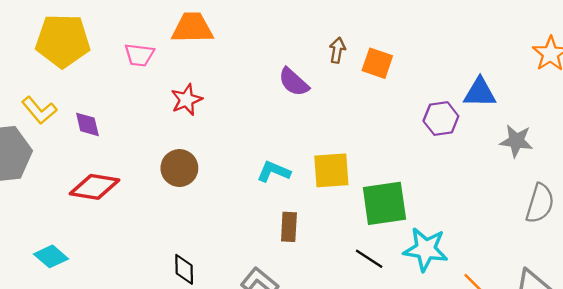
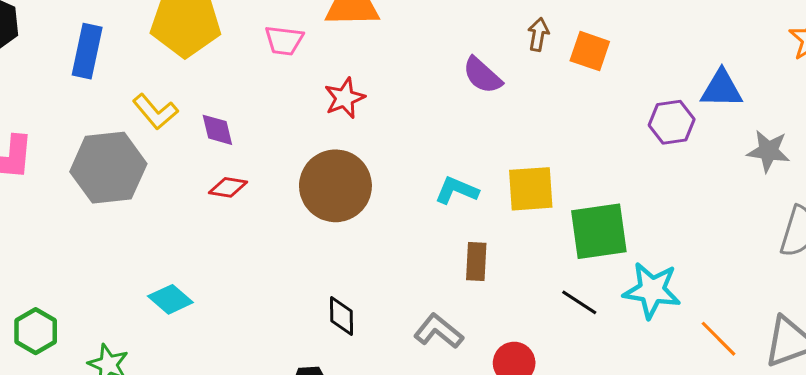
brown circle: (179, 168) -> (335, 186), size x1.5
red diamond: (95, 187) -> (228, 187), moved, size x0.6

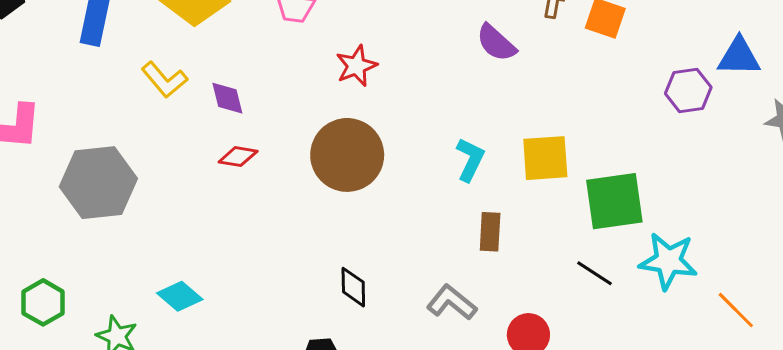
gray hexagon: (108, 168) -> (98, 183), moved
cyan L-shape: (457, 190) -> (470, 160), turned 93
cyan diamond: (170, 299) -> (180, 296), moved

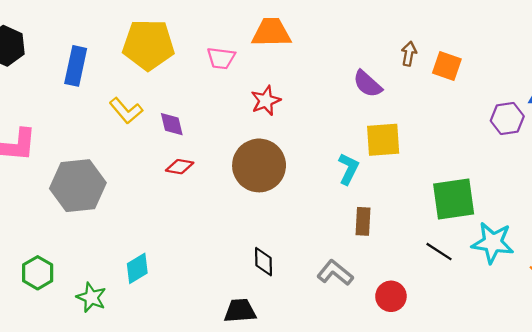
yellow square: (545, 158) -> (383, 140), moved
cyan diamond: (180, 296) -> (137, 268), turned -72

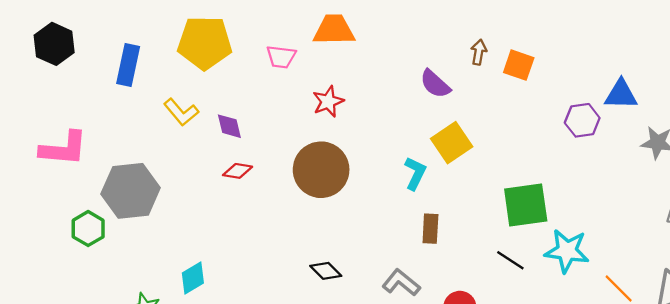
yellow square: (383, 140) -> (452, 143), turned -30
black diamond: (264, 262) -> (326, 271), turned -44
green hexagon: (38, 273) -> (88, 229), moved

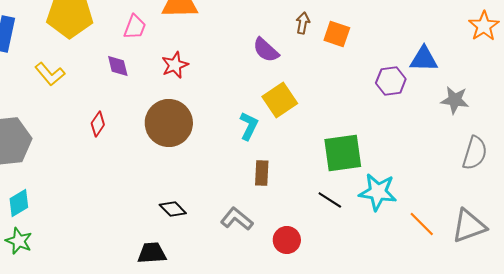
pink trapezoid: (281, 57) -> (135, 27), turned -76
purple diamond: (229, 126) -> (118, 66), moved
red diamond: (238, 171) -> (98, 124), turned -65
cyan diamond: (193, 278) -> (19, 203), moved

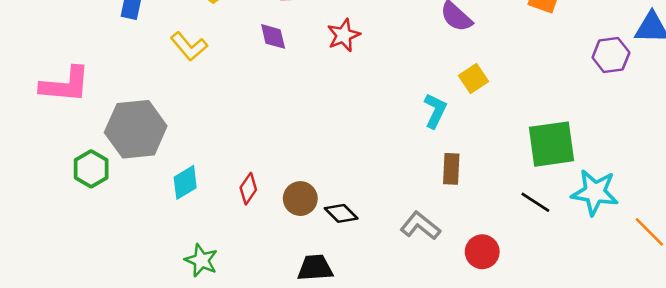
yellow square: (280, 100) -> (474, 78), size x0.7
brown circle: (169, 123) -> (300, 199), moved, size x0.6
red diamond: (98, 124) -> (248, 189), moved
cyan diamond: (19, 203) -> (185, 182), moved
green star: (19, 241) -> (201, 260), moved

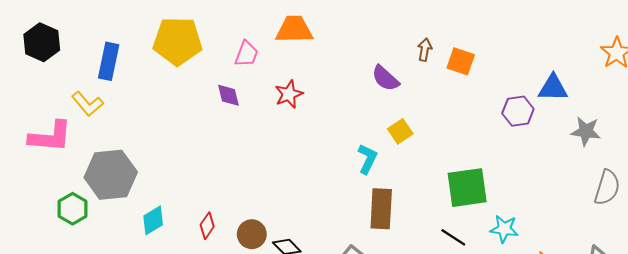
yellow L-shape: (189, 46) -> (87, 104), moved
brown rectangle: (451, 169) -> (381, 209), size x1.5
cyan star: (595, 192) -> (504, 229), size x0.7

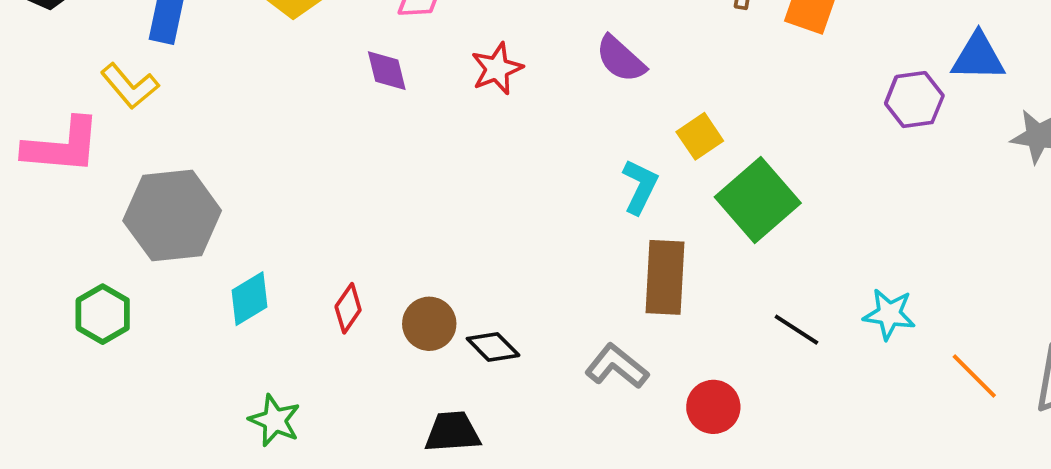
purple semicircle: (385, 78) -> (621, 59), moved
green square: (467, 188) -> (758, 200), moved, turned -33
green hexagon: (73, 209) -> (103, 314), moved

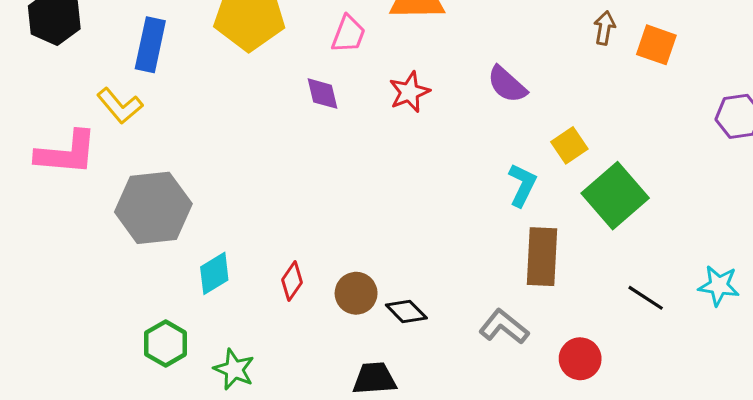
green hexagon: (103, 314) -> (166, 344), moved

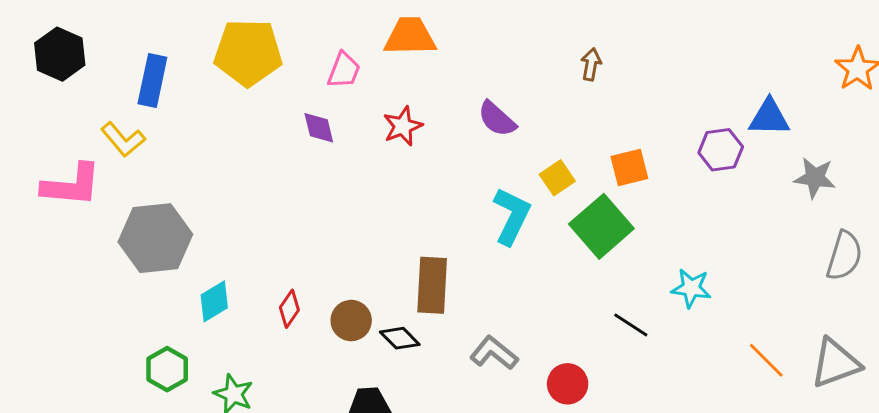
orange square: (656, 45) -> (629, 167), moved, turned -33
cyan L-shape: (522, 185) -> (512, 216), size x1.4
brown rectangle: (542, 257) -> (432, 285), moved
cyan star: (719, 286) -> (691, 288), moved

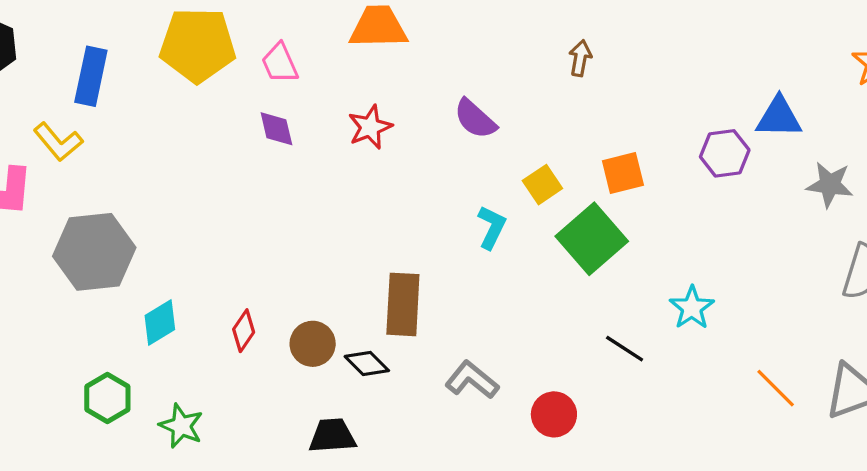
pink trapezoid: (344, 70) -> (280, 63), moved, turned 135
cyan L-shape: (512, 216) -> (492, 227), size x0.7
cyan star: (691, 288) -> (692, 308), turned 30

